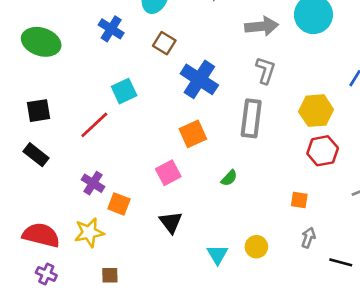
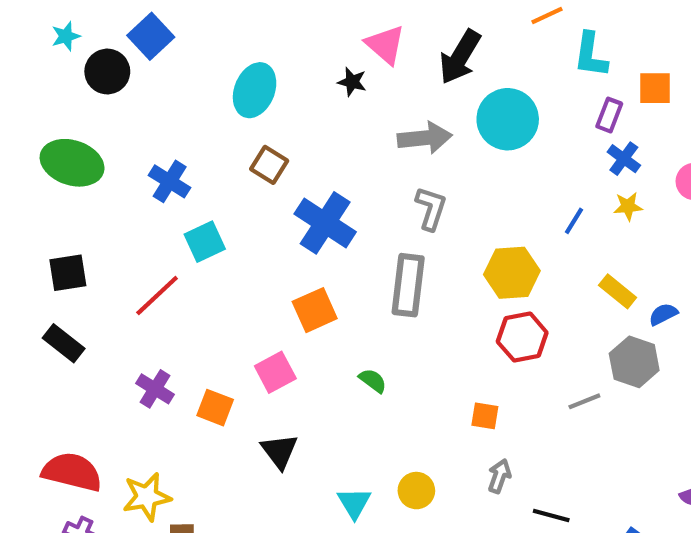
blue cross: (111, 29) -> (170, 181), moved
green semicircle: (229, 178) -> (373, 381), turned -96
orange square: (119, 204) -> (215, 408), moved
yellow star: (89, 232) -> (147, 497), moved

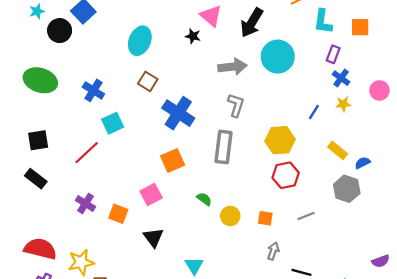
orange square: (655, 88) -> (360, 27), moved
gray line: (584, 401) -> (306, 216), moved
yellow circle: (416, 491) -> (230, 216), moved

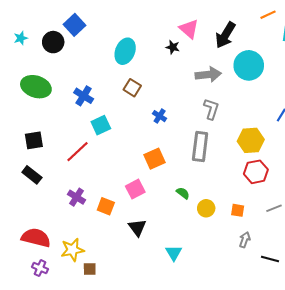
cyan star: (37, 11) -> (21, 38), moved
blue cross: (178, 113) -> (160, 116), size x0.5

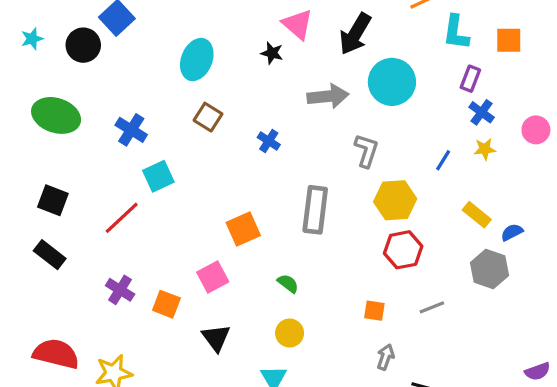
gray L-shape: (211, 109) -> (366, 151), moved
blue cross: (160, 116) -> (269, 141), moved
black square: (34, 140) -> (53, 200), turned 30
yellow circle: (206, 208) -> (290, 333), moved

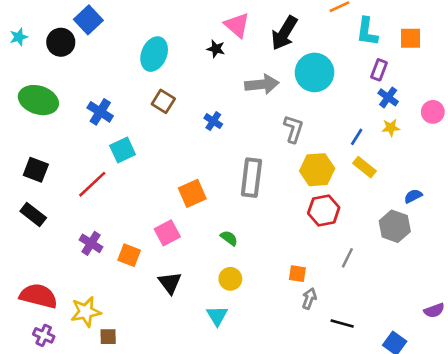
yellow rectangle: (477, 215) -> (364, 167), moved
gray line: (432, 307) -> (347, 258), turned -42
orange square: (374, 311) -> (297, 274), moved

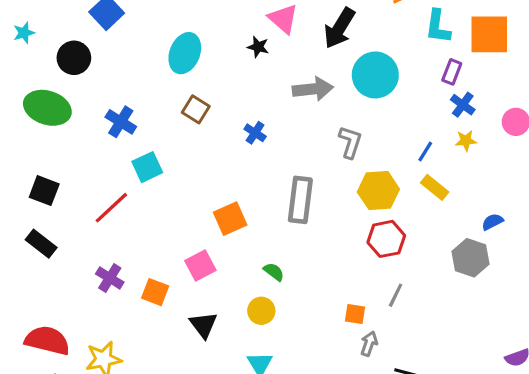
orange square: (410, 38) -> (489, 34), size x1.6
black circle: (61, 42) -> (74, 58), moved
gray line: (347, 258) -> (396, 295), moved
yellow circle: (230, 279) -> (261, 311), moved

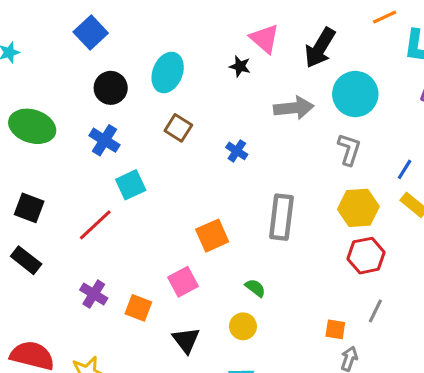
black circle: (74, 58) -> (111, 88), moved
gray L-shape: (350, 142) -> (349, 149), moved

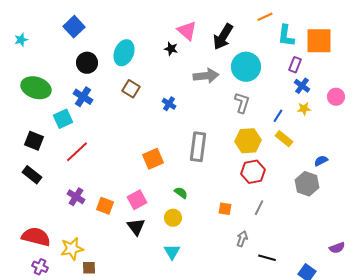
cyan square: (131, 185) -> (63, 119), moved
pink square: (183, 282) -> (137, 200), moved
orange square: (335, 329) -> (225, 209), moved

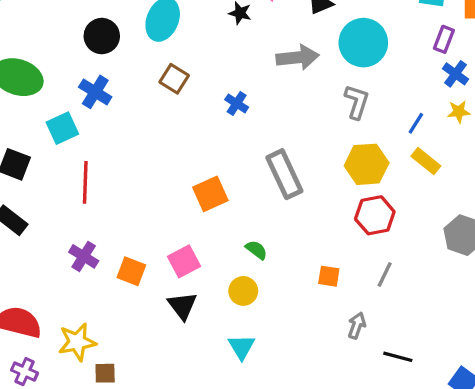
gray rectangle: (198, 147) -> (284, 174), turned -32
red line: (77, 152) -> (85, 182), turned -45

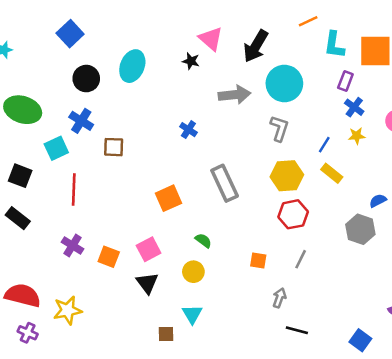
brown square: (174, 79) -> (114, 147), moved, turned -30
black line: (398, 357) -> (297, 330), moved
brown square: (105, 373) -> (166, 334), moved

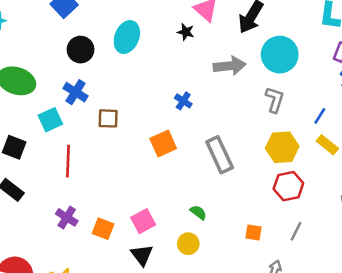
orange square: (168, 198) -> (163, 144), moved

